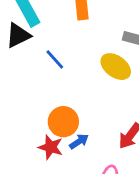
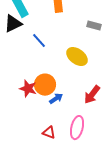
yellow ellipse: (116, 67) -> (77, 57), moved
red star: (51, 147) -> (28, 89), moved

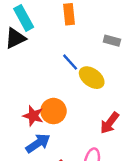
blue line: (39, 41) -> (70, 62), moved
blue arrow: (56, 99) -> (38, 143), moved, size x1.5

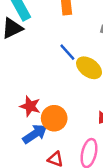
orange circle: (53, 111) -> (54, 118), moved

